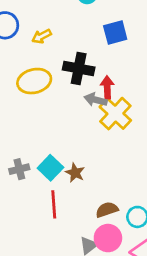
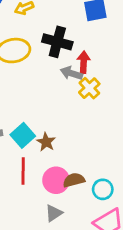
yellow cross: (115, 114) -> (89, 88), size x0.7
pink circle: (108, 238) -> (56, 180), moved

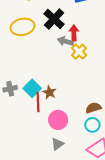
black cross: (57, 42) -> (54, 19), turned 30
red line: (23, 171) -> (38, 102), moved
brown semicircle: (74, 180) -> (93, 108), moved

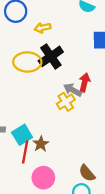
black cross: (54, 19) -> (51, 56), moved
yellow cross: (79, 52) -> (66, 102), moved
brown semicircle: (93, 108) -> (87, 173), turned -126

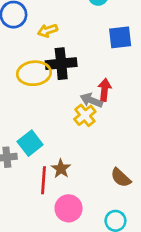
black cross: (51, 56) -> (61, 64), turned 35
cyan square: (22, 135) -> (30, 143), moved
brown semicircle: (87, 173) -> (121, 178), moved

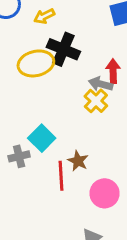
black cross: (61, 64) -> (63, 49), turned 36
pink circle: (69, 208) -> (105, 193), moved

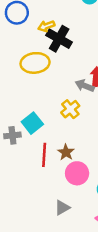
black cross: (63, 49) -> (59, 39), moved
yellow cross: (96, 101) -> (70, 109), moved
brown star: (78, 161) -> (66, 152), moved

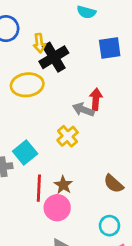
yellow arrow: (46, 26) -> (39, 43), turned -77
black cross: (59, 39) -> (54, 57), turned 30
pink circle: (77, 173) -> (57, 208), moved

